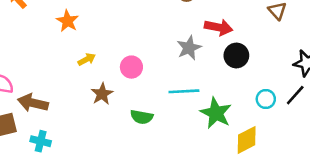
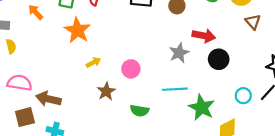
orange star: (67, 21) -> (77, 30), size x1.4

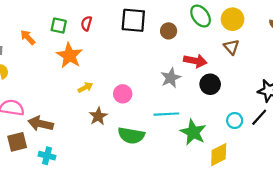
brown triangle: (253, 22) -> (231, 47), moved
green semicircle: (139, 111) -> (131, 135), size x1.4

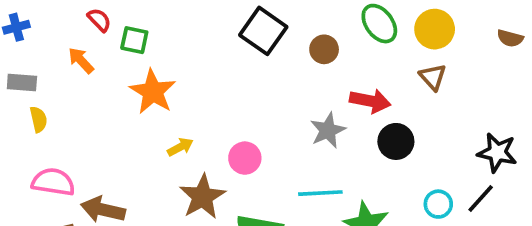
black square: (133, 20) -> (263, 31), turned 30
red semicircle: (86, 23) -> (99, 20), moved, turned 120
brown star: (98, 116) -> (202, 197), size x1.4

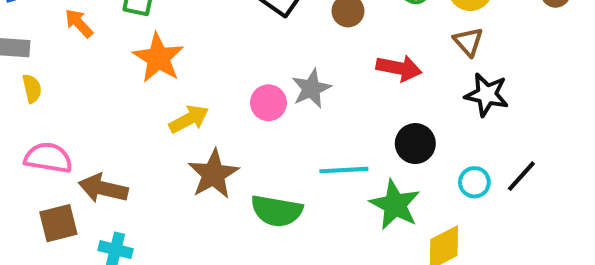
gray star: (328, 130) -> (311, 88), moved
black circle: (396, 141) -> (415, 144), moved
yellow arrow: (180, 147) -> (189, 119), size x1.4
black star: (497, 152) -> (487, 95), moved
pink circle: (245, 158) -> (268, 103), moved

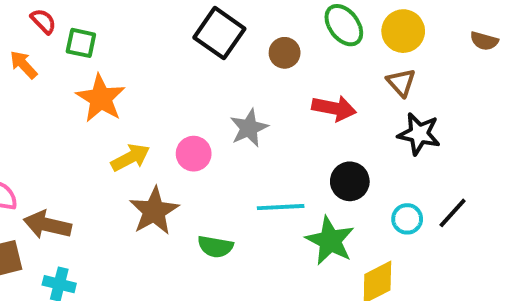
pink circle: (268, 103) -> (194, 154), moved
green semicircle: (277, 211) -> (215, 247), size x0.7

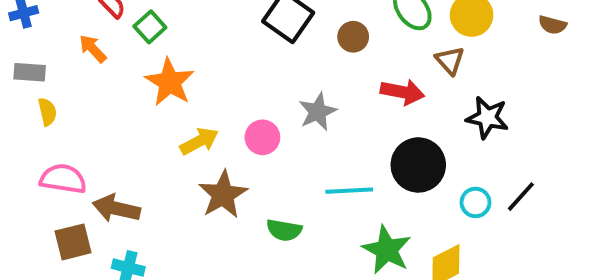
green square: (81, 43) -> (150, 27), turned 36
brown triangle: (401, 82) -> (450, 60), moved
black circle: (350, 181) -> (418, 165), size x1.4
green star: (330, 241) -> (387, 250), moved

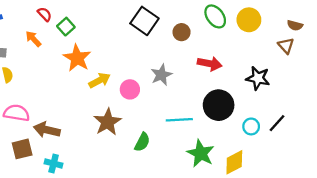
brown triangle: (450, 60) -> (286, 46), moved
yellow arrow: (199, 141) -> (100, 80), moved
green semicircle: (284, 230) -> (142, 142), turned -72

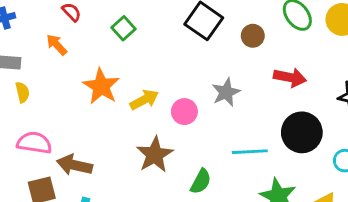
green square: (66, 27) -> (123, 28), moved
orange star: (77, 58) -> (101, 86), moved

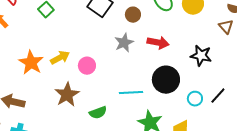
orange star: (101, 86) -> (31, 63), moved
gray star: (226, 92) -> (124, 43), moved
green semicircle: (201, 181) -> (98, 113), turned 42

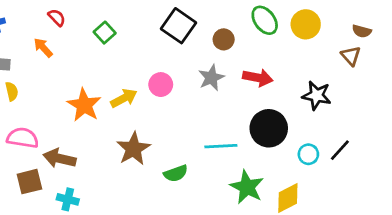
pink circle: (87, 66) -> (161, 85), moved

